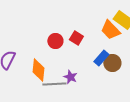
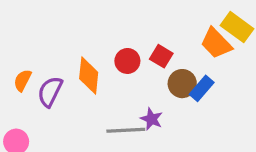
brown circle: (112, 63) -> (182, 84), moved
orange diamond: (38, 70) -> (89, 75), moved

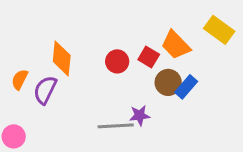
orange trapezoid: (216, 43) -> (176, 45), moved
orange diamond: (89, 75) -> (62, 58), moved
purple star: (152, 119) -> (140, 115), turned -30

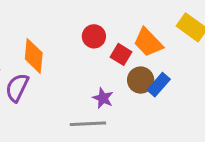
red circle: (117, 61) -> (94, 36), moved
purple star: (140, 115) -> (103, 98), moved, turned 30

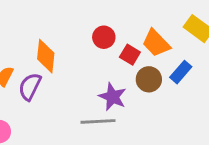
blue rectangle: (159, 85) -> (181, 72), moved
purple star: (103, 98) -> (113, 97), size x1.4

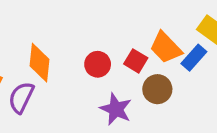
red circle: (104, 37) -> (98, 64), moved
blue rectangle: (181, 72) -> (194, 58), moved

